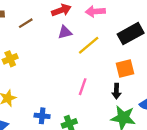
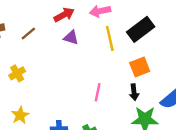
purple triangle: (65, 32) -> (71, 37), turned 40
yellow line: (89, 45) -> (110, 38), moved, turned -55

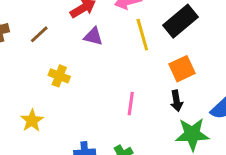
yellow cross: (17, 73) -> (59, 76), moved, turned -35
yellow star: (20, 115) -> (32, 121), moved

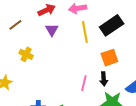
purple triangle: (93, 36) -> (52, 30), turned 40
pink line: (131, 104) -> (84, 83), moved

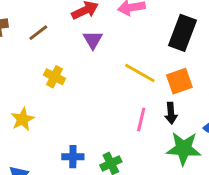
black rectangle: (112, 25) -> (182, 33), turned -35
yellow line: (85, 32) -> (140, 73), moved, turned -50

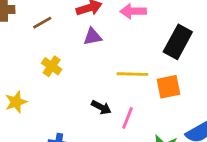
purple triangle: (93, 40) -> (93, 37), turned 42
yellow line: (140, 73) -> (132, 74), turned -36
black arrow: (171, 113) -> (101, 107), moved, turned -66

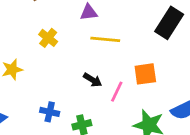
yellow line: (132, 74) -> (105, 39), moved
orange square: (169, 87) -> (145, 74), moved

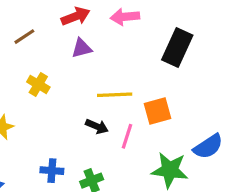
yellow line: (105, 39) -> (115, 95), moved

